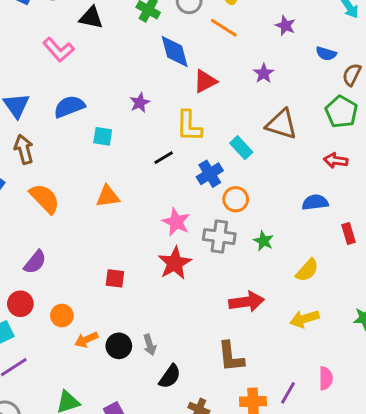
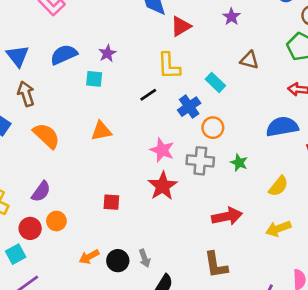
purple star: (140, 103) -> (107, 53), moved
brown triangle: (282, 124) -> (249, 60), size x0.7
blue semicircle: (315, 202) -> (282, 127), size x1.4
orange circle: (62, 316) -> (56, 221), moved

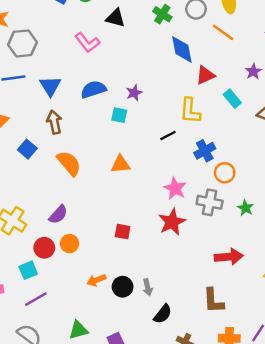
cyan rectangle: (215, 82) -> (232, 99), moved

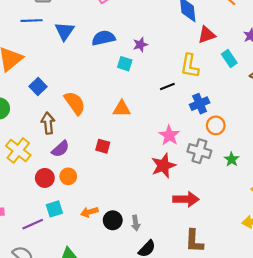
brown arrow: (54, 122) -> (48, 123), moved
red square: (123, 232) -> (103, 146), moved
red arrow: (229, 257) -> (186, 199), moved
cyan square: (28, 270) -> (54, 209), moved

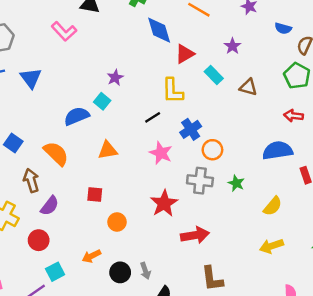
blue semicircle: (104, 38) -> (77, 116), moved
cyan square: (125, 64) -> (102, 101), turned 32
pink star: (169, 135) -> (161, 153), moved
orange circle: (68, 176) -> (117, 222), moved
orange arrow: (89, 212) -> (91, 256), moved

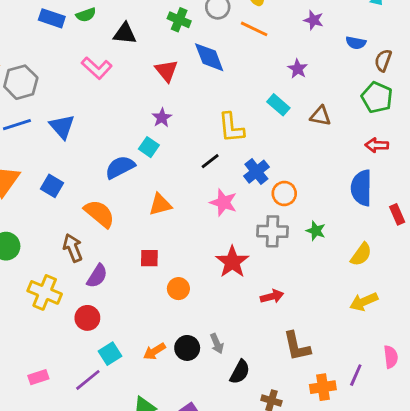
red triangle: (185, 54) -> (166, 71), moved, turned -35
blue square: (13, 143) -> (52, 186), moved
blue semicircle: (278, 150) -> (361, 188), turned -76
red arrow: (195, 235) -> (272, 296), size x0.7
orange arrow: (91, 256) -> (154, 351), moved

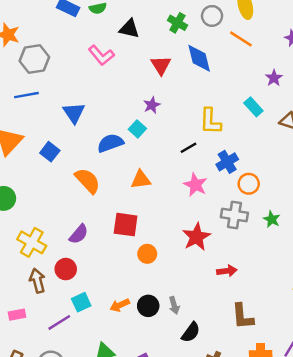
blue triangle: (62, 127) -> (74, 113), moved
brown arrow: (73, 248) -> (37, 281), moved
red square: (149, 258) -> (126, 225), size x1.5

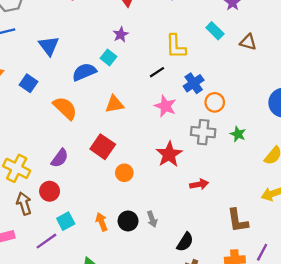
red square: (126, 225) -> (103, 147), turned 30
orange arrow: (120, 305) -> (102, 222), turned 96
brown L-shape: (243, 316) -> (238, 221), moved
black semicircle: (191, 332) -> (185, 242), moved

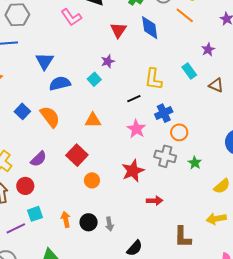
blue semicircle: (84, 72) -> (60, 83), moved
blue square: (29, 83) -> (22, 111), moved

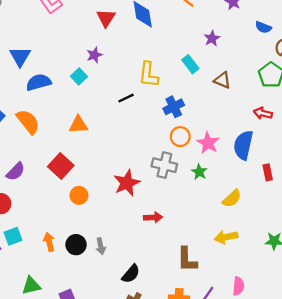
blue cross: (164, 113) -> (174, 107), moved
pink star: (136, 129) -> (208, 143), moved

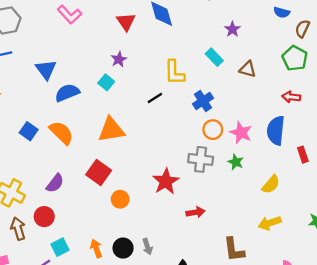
orange triangle: (78, 125) -> (111, 130), size x1.4

